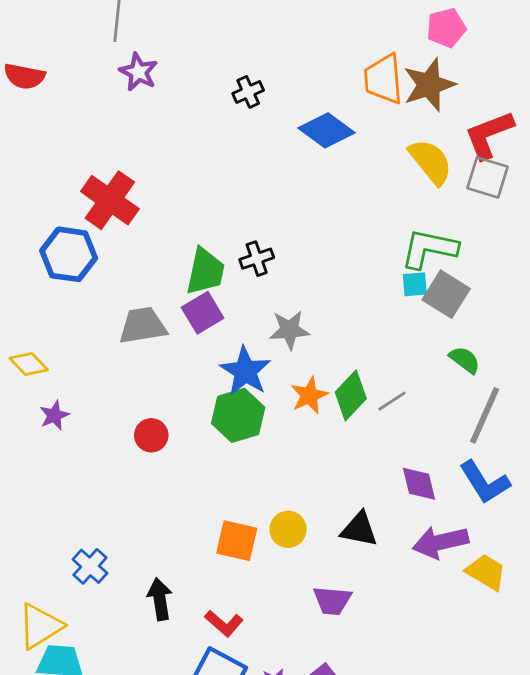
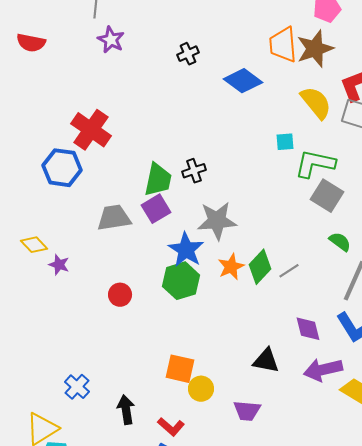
cyan square: (415, 284) -> (285, 142), moved
gray star: (289, 330) -> (217, 221), size x1.4
purple star: (54, 415) -> (59, 265), moved, turned -30
yellow circle: (288, 529) -> (201, 389), moved

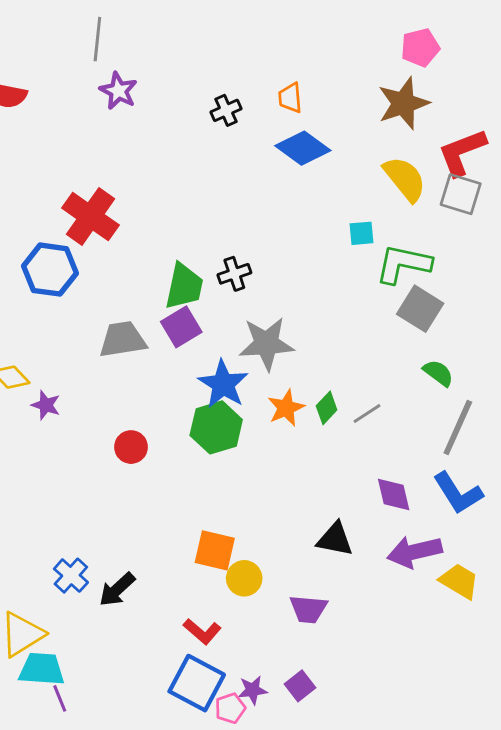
orange trapezoid: (283, 45) -> (290, 98), moved, size x0.6
green diamond: (260, 267) -> (327, 408), size x0.7
black arrow: (126, 410) -> (117, 589), moved, turned -124

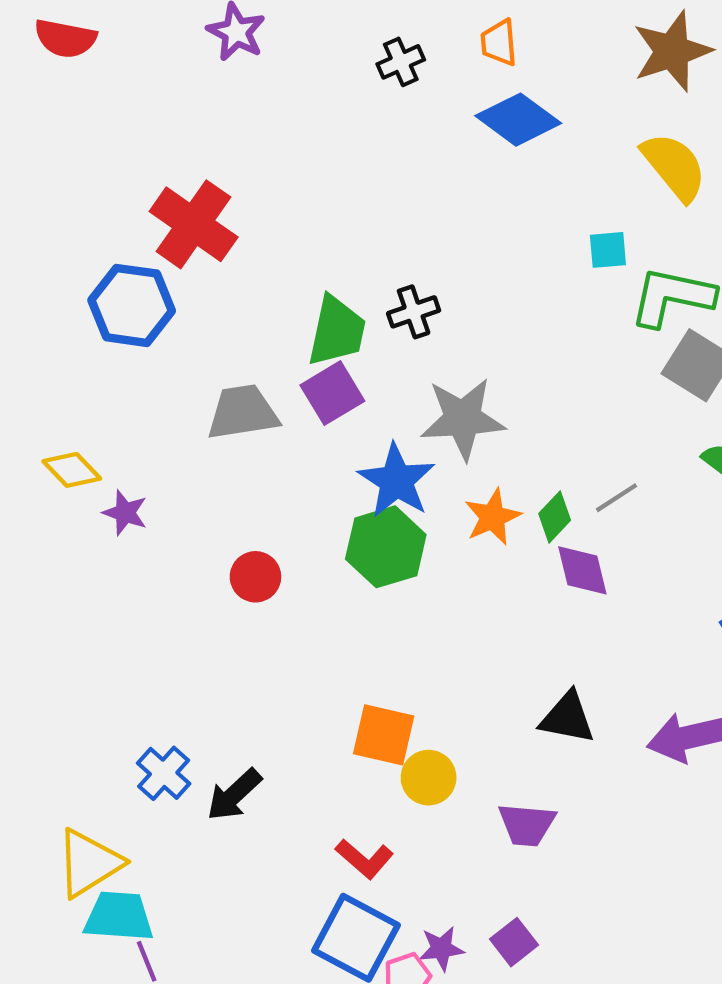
gray line: (367, 413) -> (617, 498), moved
purple diamond: (394, 495) -> (582, 570), moved

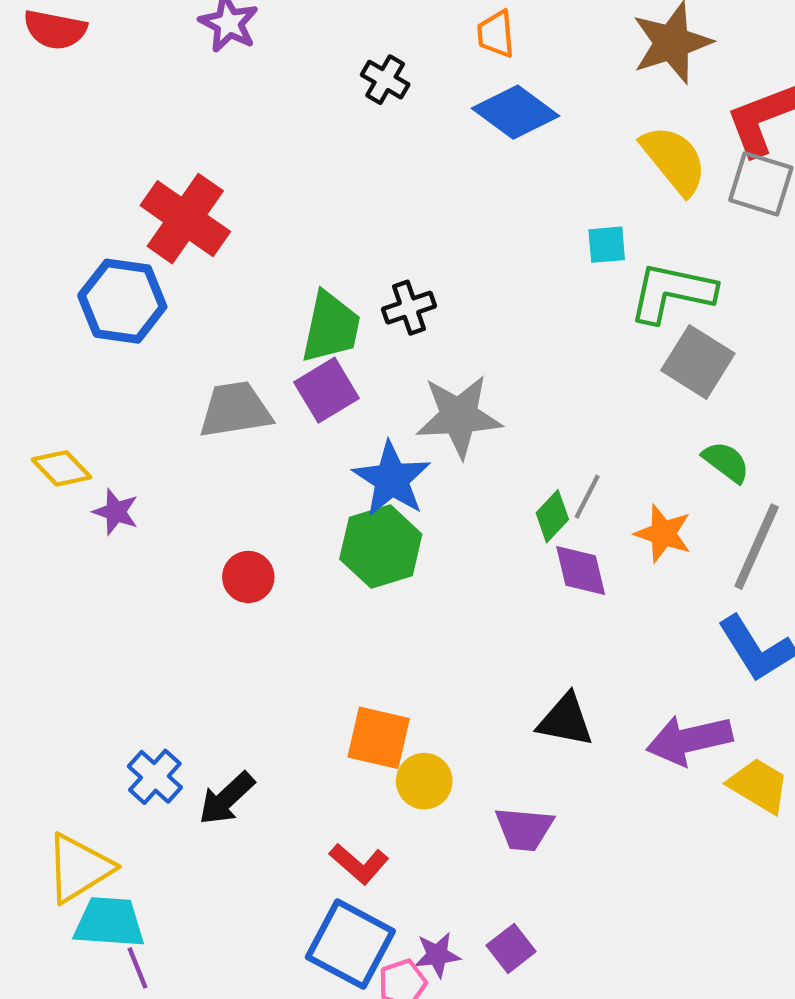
black cross: (401, 62) -> (385, 80), moved, turned -36
gray line: (617, 498) -> (587, 497), moved, turned -30
orange star: (493, 517) -> (663, 534), moved, turned -30

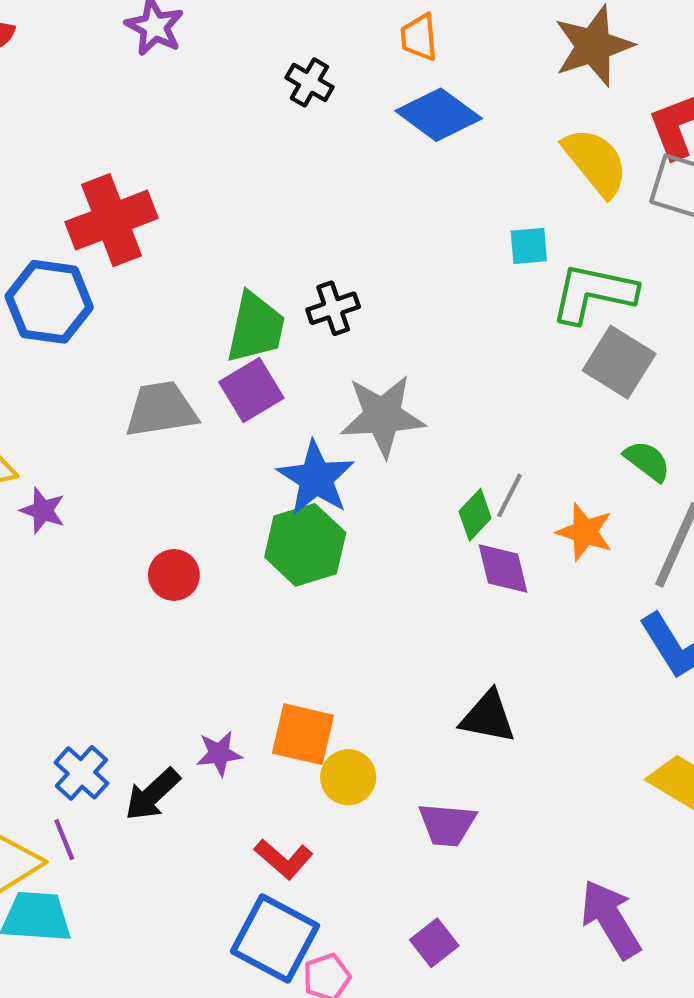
red cross: (185, 219) -> (112, 220), turned 34
purple arrow: (689, 740) -> (611, 919), moved, turned 72
purple star: (437, 955) -> (219, 754), moved
purple line: (138, 968) -> (64, 840), moved

